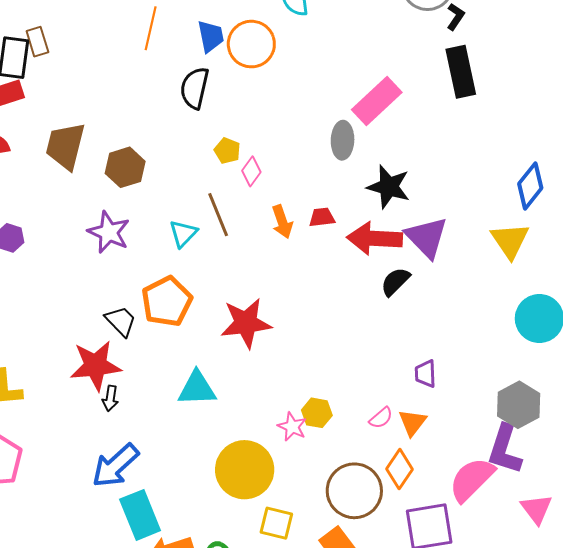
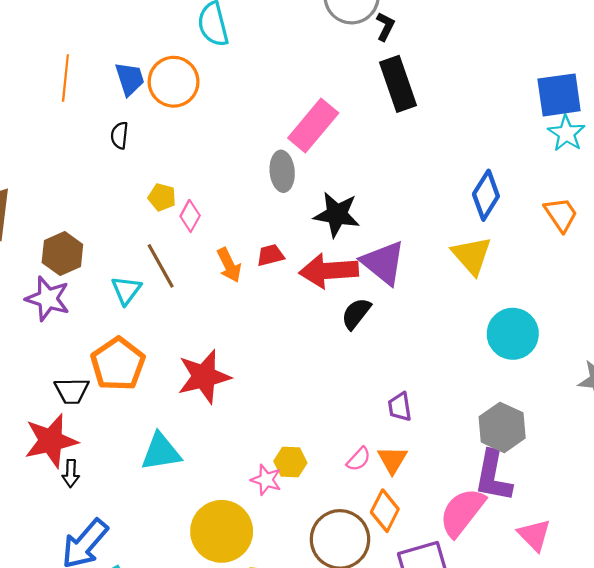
black semicircle: (195, 88) -> (119, 135), size x0.6
brown hexagon: (125, 167) -> (62, 254), moved
black trapezoid: (121, 321) -> (72, 391), turned 140

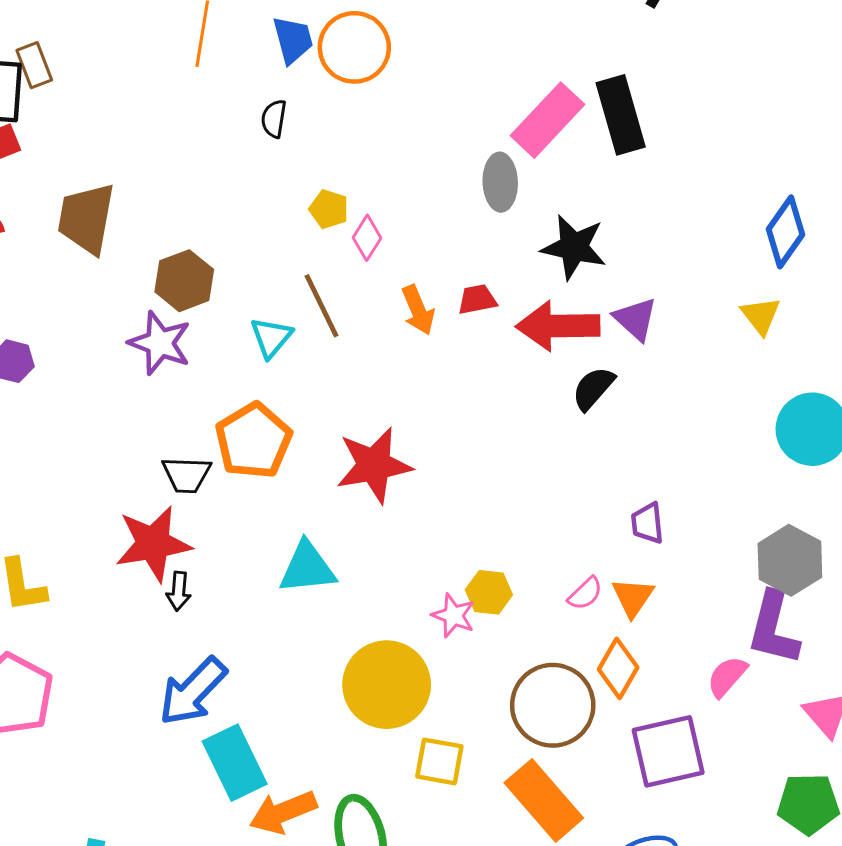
black rectangle: (398, 84) -> (621, 115), moved
yellow triangle: (472, 255) -> (761, 316), size x0.7
purple triangle: (383, 263) -> (636, 319), size x0.7
pink semicircle: (462, 512) -> (727, 677), size x0.6

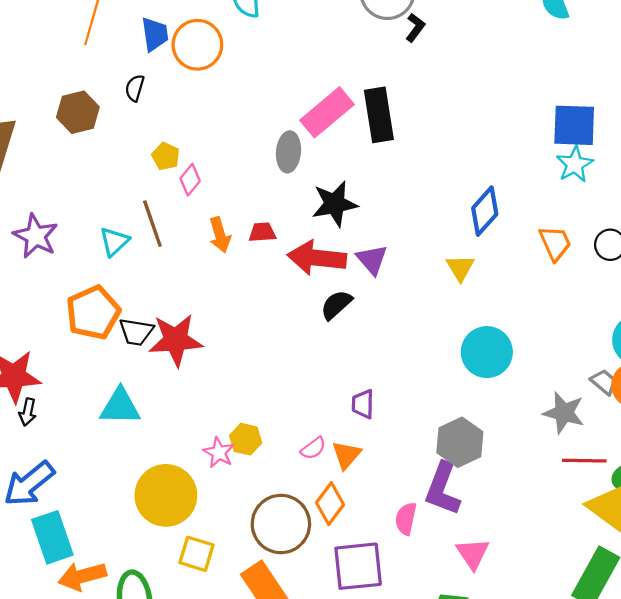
black star: (574, 247) -> (335, 204), turned -30
brown hexagon: (184, 281) -> (78, 112), moved
black trapezoid: (186, 475) -> (136, 332), moved
pink semicircle: (727, 677) -> (406, 519), turned -36

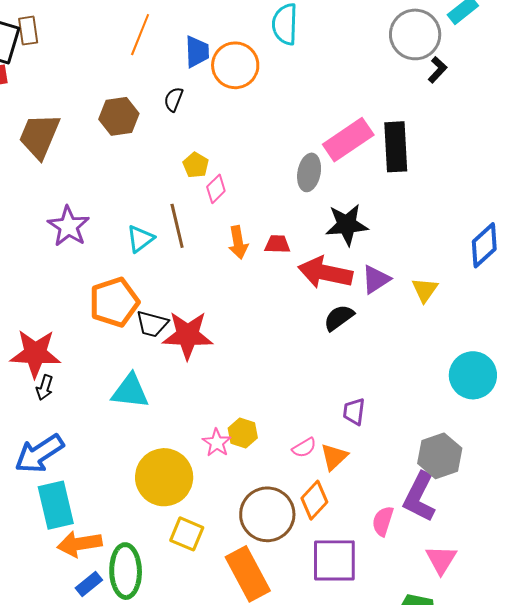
purple triangle: (372, 260) -> (376, 279), turned 32
yellow triangle: (460, 268) -> (425, 290), moved

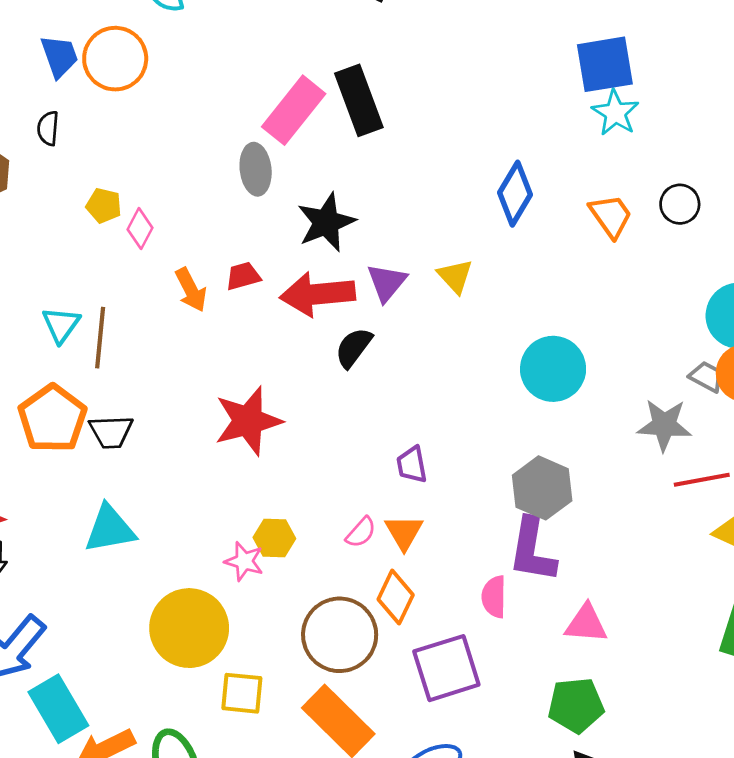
brown line: (177, 226) -> (100, 338), moved, turned 36
red star: (188, 335) -> (248, 421), moved
pink triangle: (441, 560) -> (586, 624), turned -40

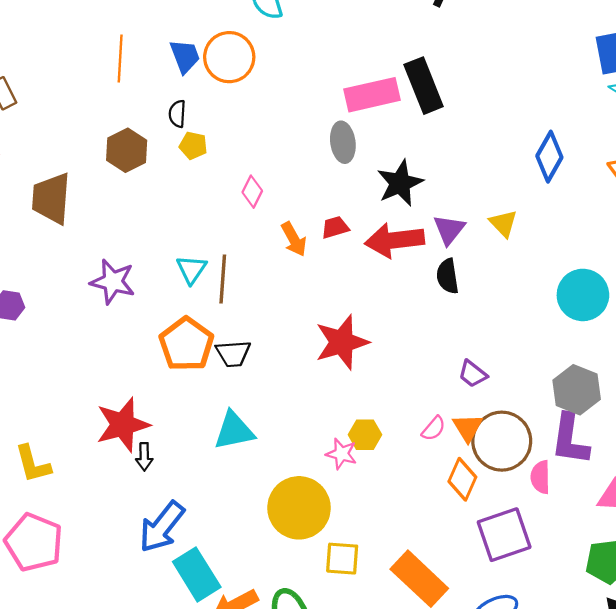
pink rectangle: (294, 110) -> (372, 95), turned 40
yellow pentagon: (104, 206) -> (193, 146), moved
black semicircle: (354, 348) -> (448, 276), moved, turned -44
purple trapezoid: (412, 465) -> (473, 374), turned -40
brown circle: (340, 635) -> (502, 441), moved

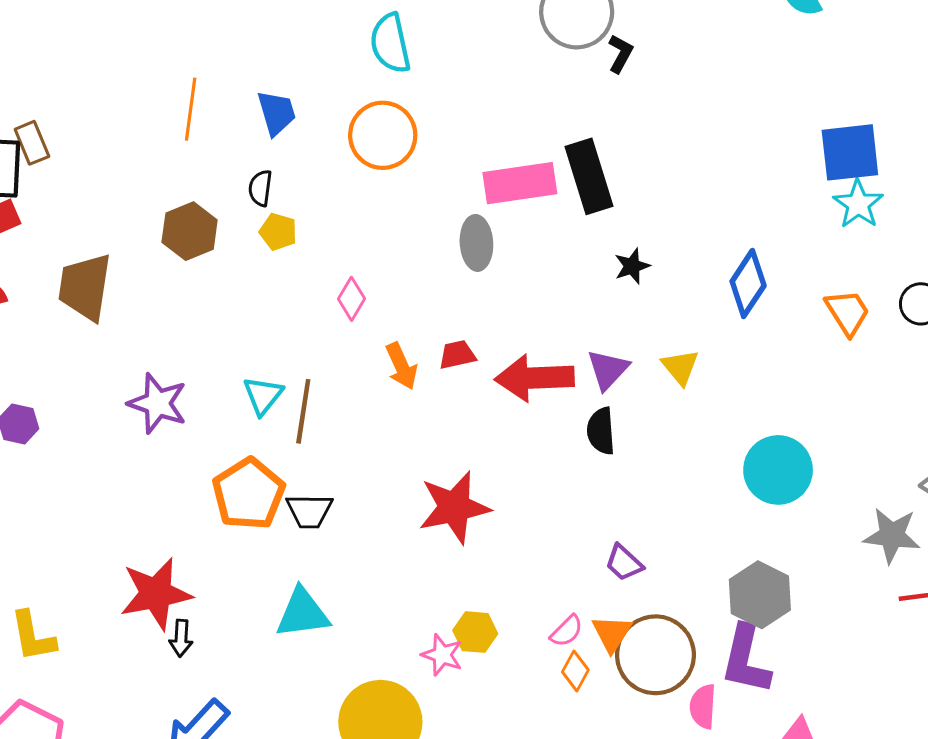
orange circle: (229, 57) -> (383, 135), moved
black star: (400, 183) -> (632, 266), moved, size x0.6
orange diamond: (462, 479) -> (575, 671), moved, size x0.7

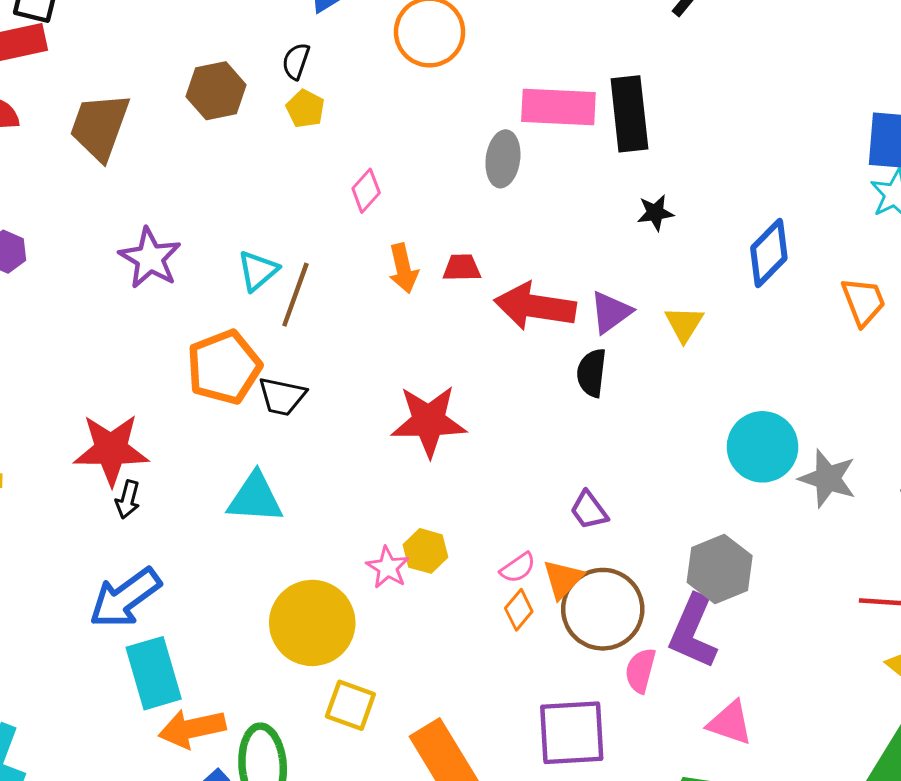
gray star: (892, 535) -> (828, 478), moved

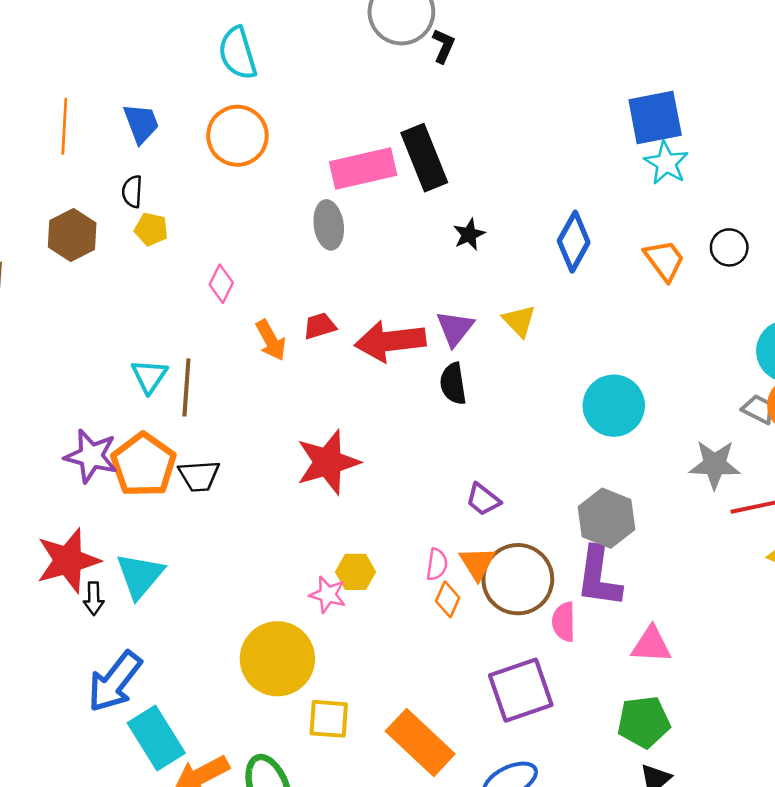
purple star: (150, 258) -> (91, 456), moved
gray star: (828, 478) -> (715, 465), moved
cyan triangle: (255, 498) -> (140, 575), moved, turned -38
pink semicircle: (518, 568) -> (437, 564), turned -32

